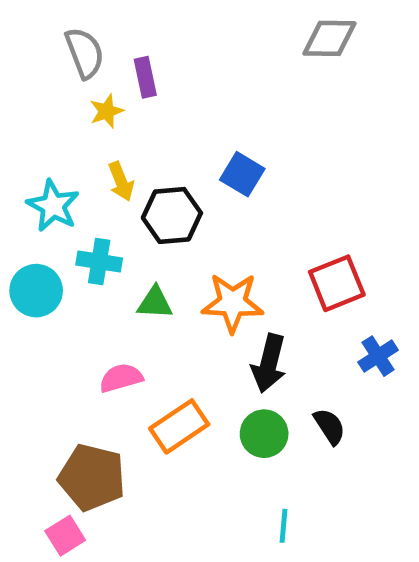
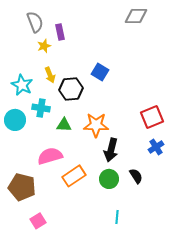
red square: (337, 283) -> (152, 117), moved
pink semicircle: (121, 378) -> (50, 156), size x1.4
brown pentagon: (92, 477) -> (22, 187), moved
pink square: (65, 536) -> (38, 221), moved

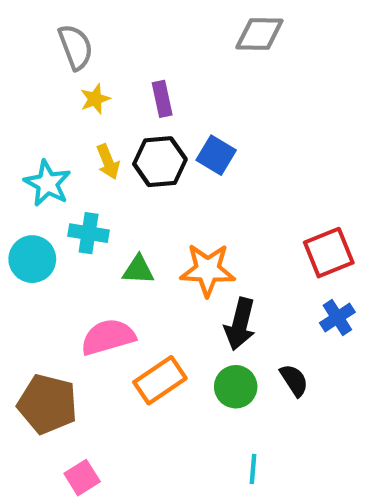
gray diamond: (136, 16) -> (259, 34), moved
purple rectangle: (60, 32) -> (162, 99), moved
black hexagon: (71, 89) -> (160, 162), moved

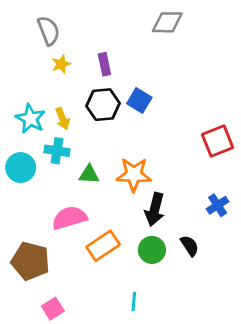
yellow arrow: (108, 162) -> (63, 119), moved
red square: (329, 253) -> (218, 141), moved
cyan line: (253, 469) -> (134, 302), moved

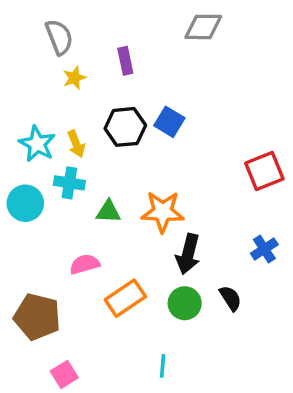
purple rectangle: (104, 64) -> (125, 61), moved
pink semicircle: (70, 218) -> (85, 264), size x0.7

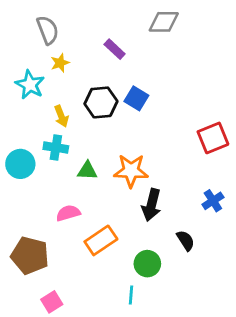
purple rectangle: (125, 61) -> (115, 49), moved, turned -35
cyan star: (37, 144) -> (30, 85), moved
green circle: (185, 303) -> (147, 264), moved

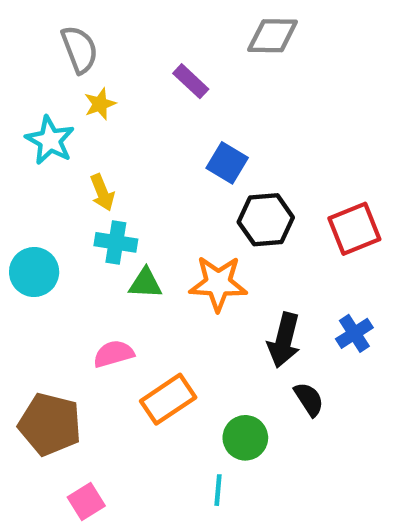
black hexagon: (101, 102) -> (266, 220), moved
cyan cross: (56, 148) -> (116, 242), moved
black arrow: (151, 205) -> (284, 340), moved

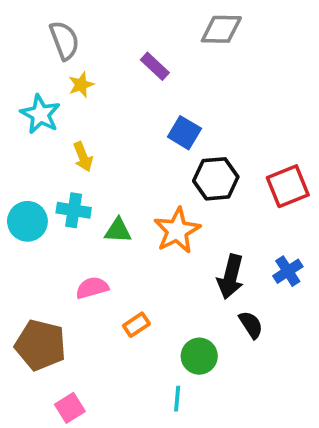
cyan cross: (116, 242) -> (74, 210), moved
orange star: (218, 283) -> (177, 231), turned -30
orange rectangle: (168, 399) -> (136, 325), size x0.6

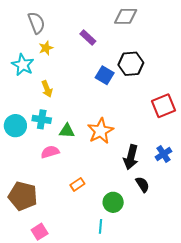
black hexagon: (216, 179) -> (131, 64), moved
pink semicircle: (92, 288) -> (50, 152), moved

